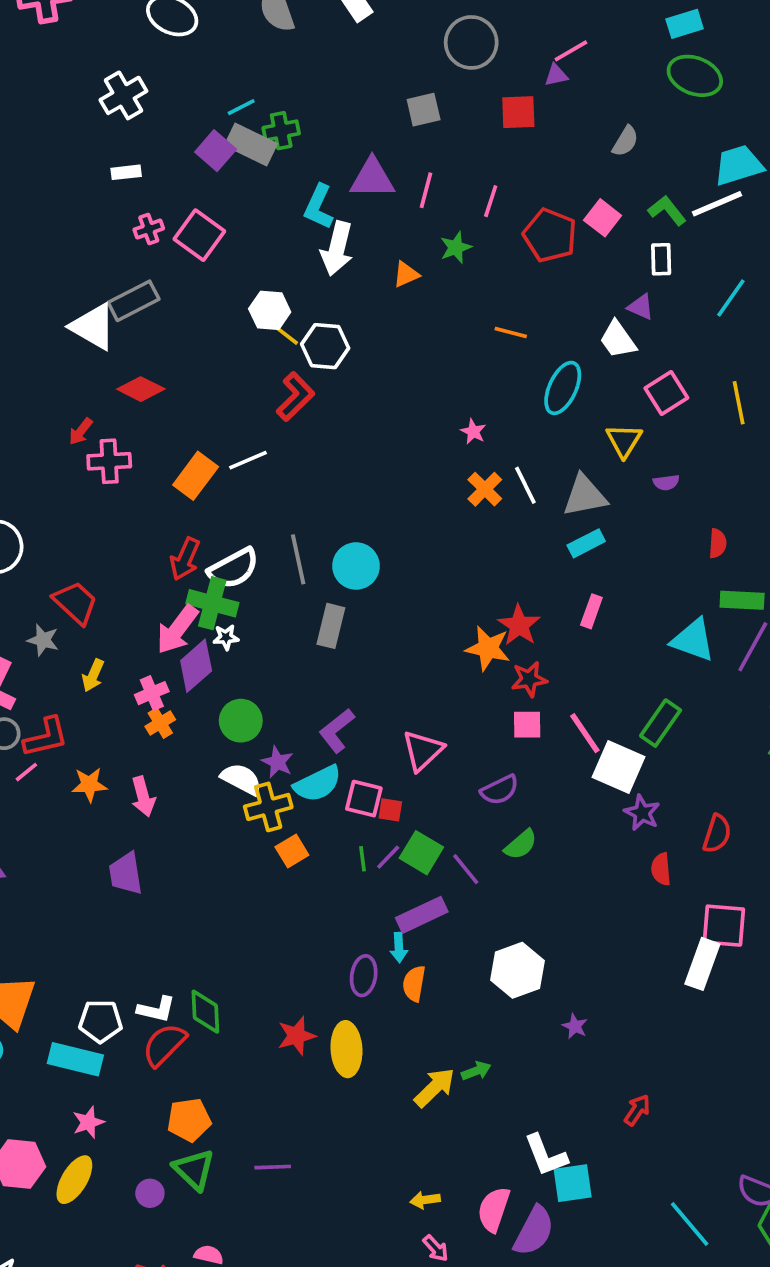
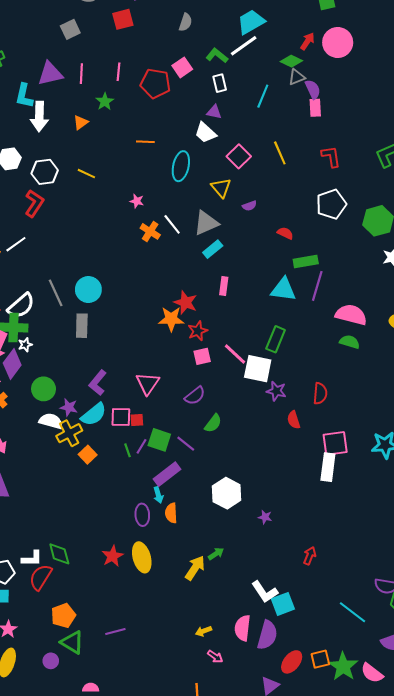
pink square: (603, 218) -> (182, 67), turned 30
yellow line: (284, 334) -> (86, 174), moved
red semicircle: (718, 543) -> (285, 233), turned -56

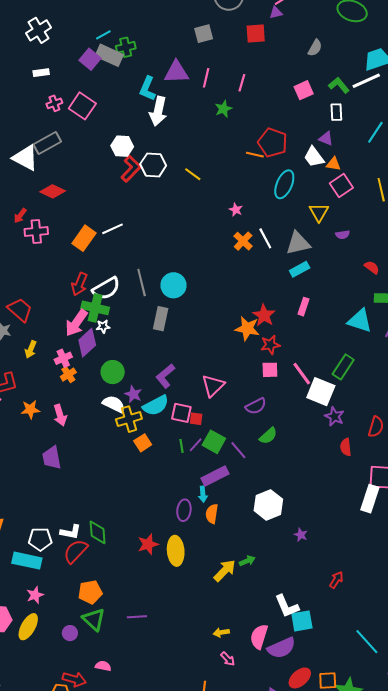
red pentagon: (155, 83) -> (273, 143), moved
orange triangle: (81, 122) -> (334, 164), moved, turned 35
red L-shape: (34, 203) -> (131, 169), moved
purple semicircle: (267, 635) -> (281, 648), turned 40

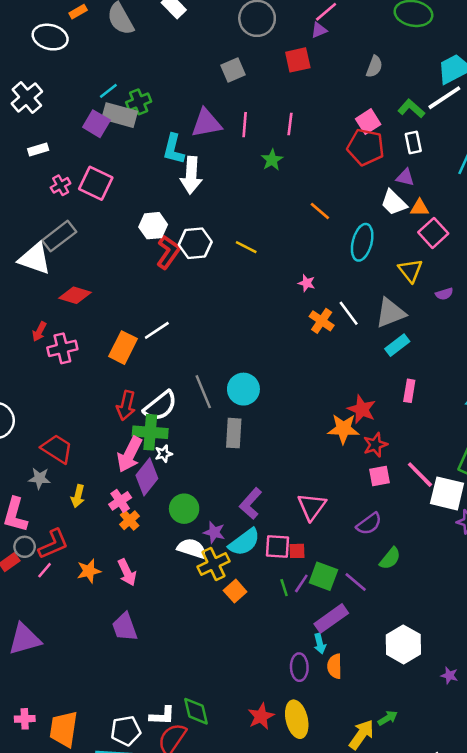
red pentagon: (273, 143) -> (366, 147), moved
orange line: (255, 155) -> (320, 211), turned 36

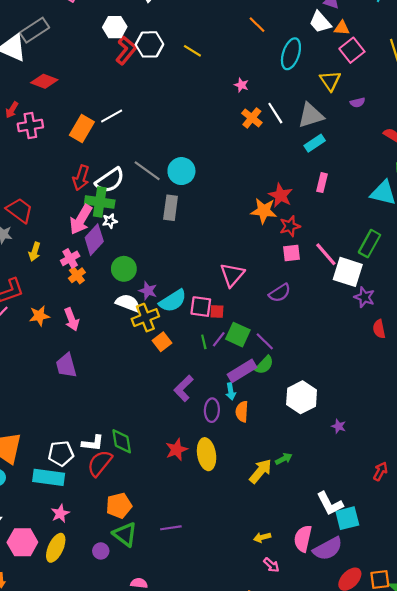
gray line: (203, 392) -> (147, 171), turned -36
purple L-shape: (251, 504) -> (184, 388), moved
green semicircle: (390, 558) -> (264, 365), moved

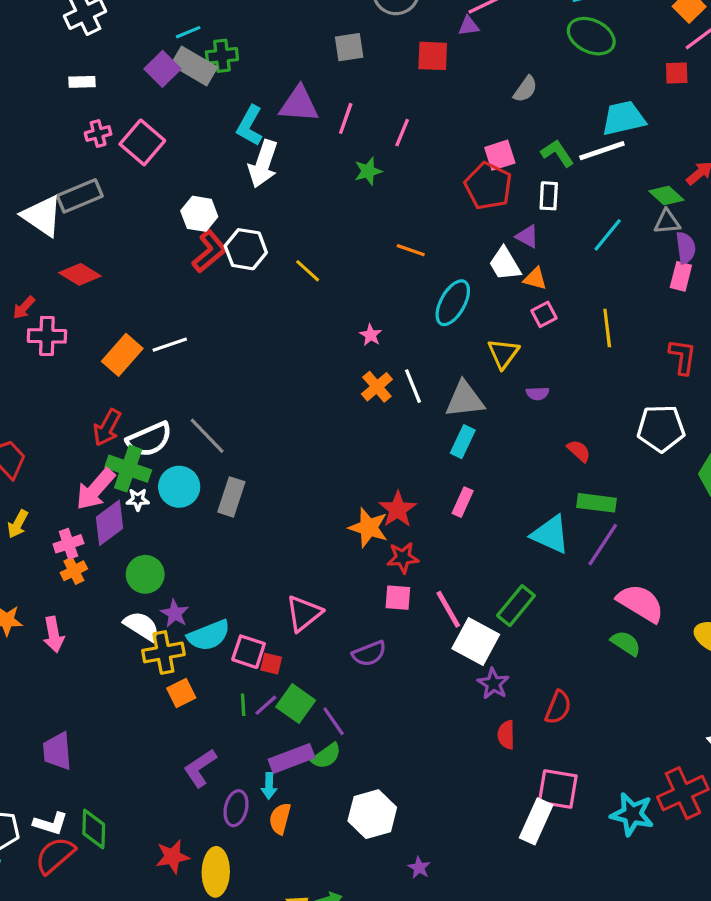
orange line: (257, 25) -> (411, 250), turned -36
pink square: (352, 50) -> (544, 314), size x0.7
cyan rectangle: (315, 143) -> (463, 442), turned -42
cyan circle: (181, 171) -> (179, 487), moved
purple trapezoid: (66, 366) -> (57, 751), moved

